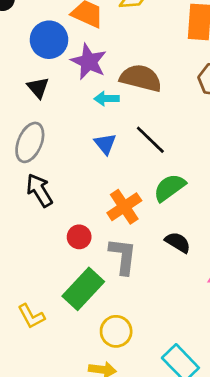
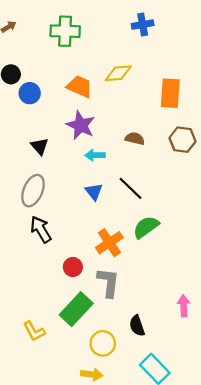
blue circle: (49, 40) -> (30, 93), moved, size x0.7
brown semicircle: (141, 78) -> (135, 139), moved, size x0.6
black semicircle: (178, 242) -> (137, 326), moved, turned -140

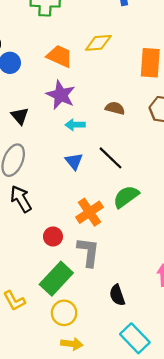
yellow circle: (103, 343) -> (64, 313), moved

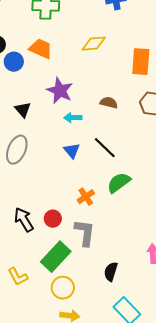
orange trapezoid: (60, 56) -> (41, 49), moved
black arrow: (21, 199) -> (24, 220), moved
orange cross: (90, 212) -> (86, 197), size x0.7
black semicircle: (117, 295) -> (111, 272), turned 36

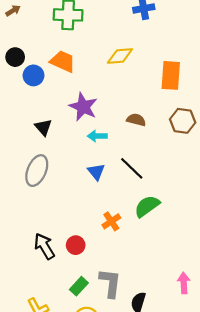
gray L-shape: (85, 233) -> (110, 283), moved
green rectangle: (56, 257) -> (79, 286), size x0.6

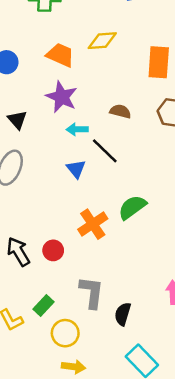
orange trapezoid: (63, 61) -> (60, 55), moved
black line: (132, 168) -> (105, 151), moved
orange cross: (111, 221) -> (93, 224), size x1.4
green rectangle: (79, 286) -> (44, 306), moved

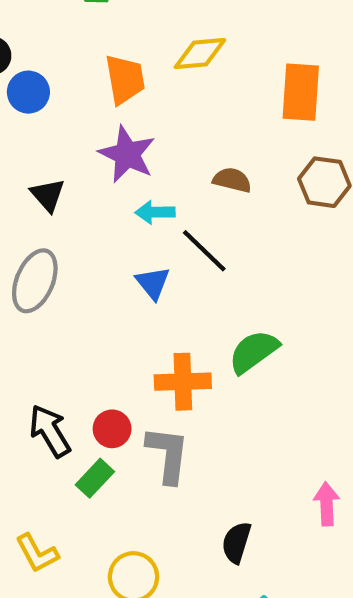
orange trapezoid: (60, 55) -> (125, 79), turned 56
orange cross: (93, 224) -> (183, 382), turned 32
gray L-shape: (92, 292) -> (168, 455), moved
green rectangle: (44, 306) -> (95, 478), moved

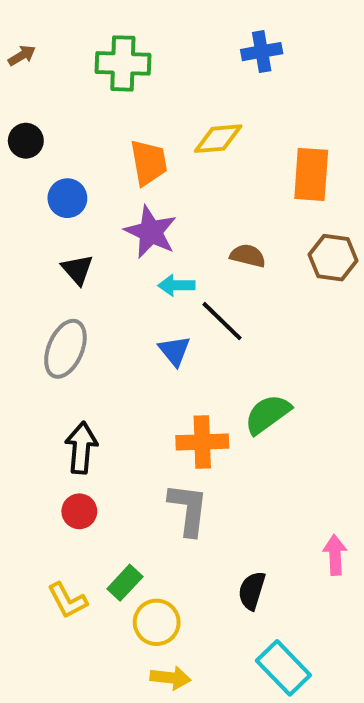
blue circle: (28, 92) -> (67, 198), moved
red circle: (112, 429) -> (79, 511), moved
black arrow: (50, 431) -> (81, 448), moved, turned 36
green rectangle: (95, 478) -> (125, 583), moved

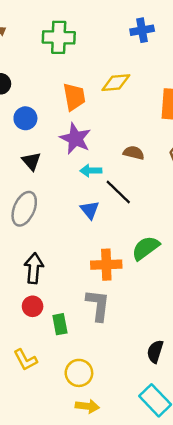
green rectangle: (125, 583) -> (60, 324), moved, turned -54
black semicircle: (252, 591) -> (155, 352), moved

